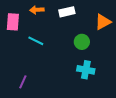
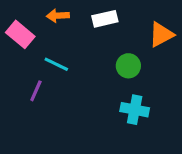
pink rectangle: (13, 22) -> (20, 34), turned -54
purple line: (23, 82) -> (36, 91), moved

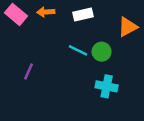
pink rectangle: (20, 34) -> (16, 14), moved
cyan line: (56, 64) -> (78, 50), moved

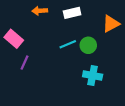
pink rectangle: (16, 14) -> (14, 39), moved
cyan line: (78, 50) -> (68, 44), turned -49

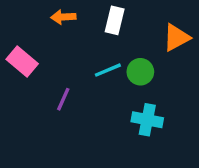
white rectangle: (72, 13) -> (115, 20), turned -63
purple line: (25, 63) -> (63, 99), moved

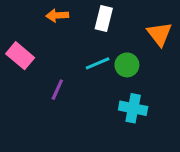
orange triangle: (176, 37) -> (159, 34), turned -40

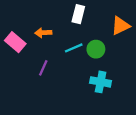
orange arrow: (57, 15) -> (43, 33), moved
orange triangle: (159, 34) -> (120, 26), turned 42

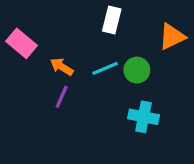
orange arrow: (43, 33) -> (62, 67), moved, turned 35
pink rectangle: (15, 42) -> (22, 43), moved

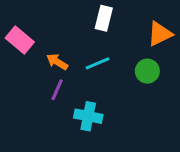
green circle: (137, 70) -> (147, 71), moved
cyan cross: (144, 117) -> (88, 116), moved

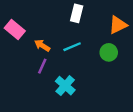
cyan cross: (88, 116) -> (65, 86), turned 30

